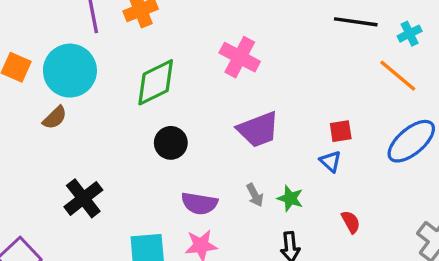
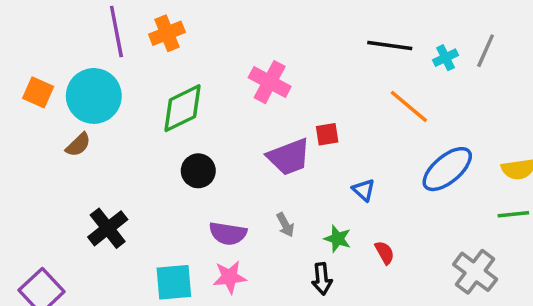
orange line: (398, 76) -> (409, 106), moved
red square: (341, 131) -> (327, 134), moved
green star: (290, 198) -> (338, 239), moved

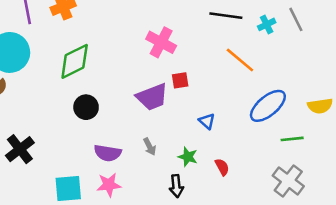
gray line: (486, 51) -> (296, 19), turned -50
pink cross: (270, 82) -> (161, 42), moved
green line: (513, 214) -> (292, 139), moved

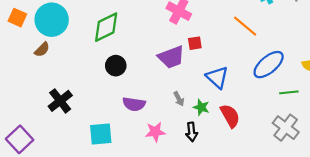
blue triangle: (207, 121) -> (217, 77), size x1.6
gray arrow: (150, 147) -> (179, 99), moved
red semicircle: (222, 167) -> (230, 116), size x1.6
pink star: (109, 185) -> (155, 132), moved

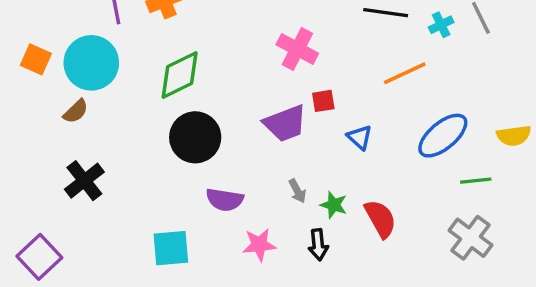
orange line: (245, 26) -> (405, 73), turned -65
black circle: (116, 66) -> (195, 137), size x1.5
blue triangle: (217, 77) -> (360, 137), moved, size x0.7
black cross: (60, 101) -> (84, 181), moved

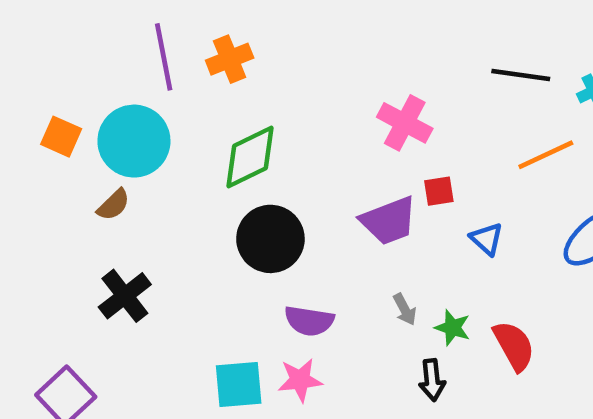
pink star: (259, 245) -> (300, 380), moved

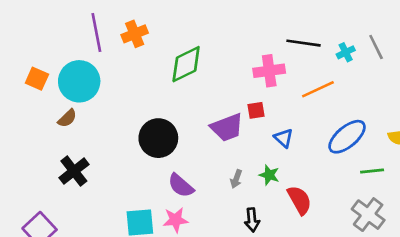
pink cross: (405, 123) -> (269, 71), moved, turned -36
green diamond: (250, 157) -> (186, 64), moved
gray arrow: (405, 309) -> (236, 179), turned 48
purple semicircle: (309, 321) -> (181, 186), turned 32
green star: (452, 328) -> (269, 175), moved

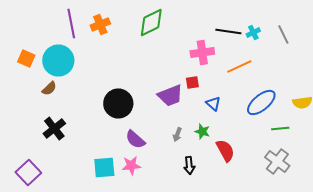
cyan cross: (346, 52) -> (253, 32), moved
green diamond: (186, 64) -> (151, 22), moved

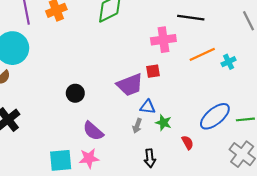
cyan cross: (253, 32) -> (229, 62), moved
blue ellipse: (261, 102) -> (215, 116), moved
black circle: (118, 104) -> (75, 93), size x0.6
blue triangle: (213, 104) -> (148, 107), moved, turned -35
red semicircle: (225, 150) -> (188, 143), size x0.6

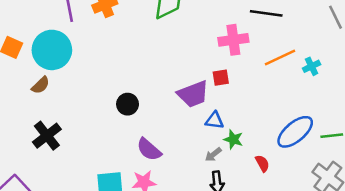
gray arrow: (137, 126) -> (213, 155), moved, turned 32

